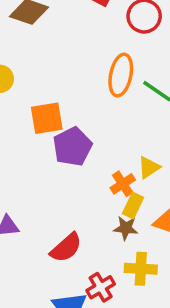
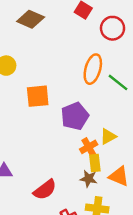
purple pentagon: (72, 147) -> (75, 116), moved
yellow rectangle: (133, 206) -> (95, 163), turned -36

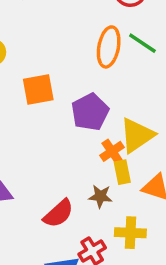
green line: (118, 82) -> (142, 43), moved
yellow triangle: (108, 136) -> (137, 135), size x1.6
brown star: (89, 179) -> (100, 196), moved

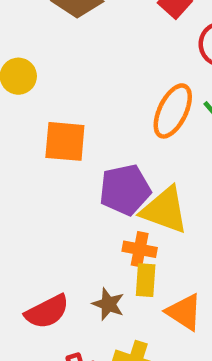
yellow triangle: (137, 135) -> (165, 210), moved, turned 39
orange cross: (112, 151) -> (140, 249), turned 30

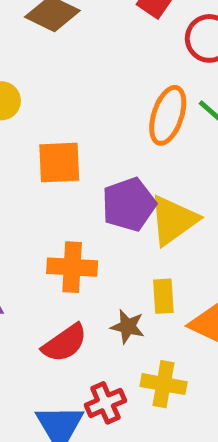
yellow triangle: (165, 210) -> (173, 220), turned -48
orange cross: (140, 249) -> (72, 267), moved, size x1.4

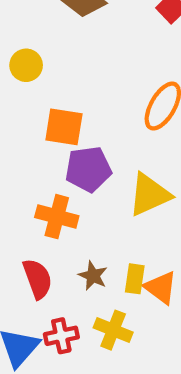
purple pentagon: (129, 204) -> (88, 169), moved
yellow rectangle: (163, 296) -> (135, 279), moved
red semicircle: (65, 343) -> (37, 279), turned -87

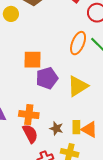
yellow circle: (26, 65) -> (11, 14), moved
orange cross: (57, 217) -> (29, 115), moved

